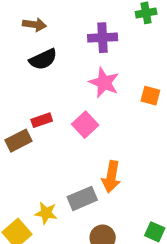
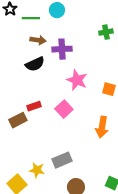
brown arrow: (34, 25) -> (38, 40), moved
purple cross: (103, 38) -> (62, 49), moved
orange arrow: (111, 177) -> (102, 127), moved

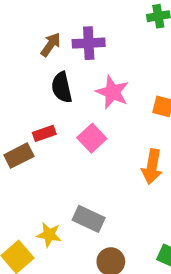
brown arrow: (38, 40) -> (51, 45), moved, turned -63
black semicircle: (35, 64) -> (62, 87), moved, turned 102
gray rectangle: (62, 160) -> (89, 219), turned 48

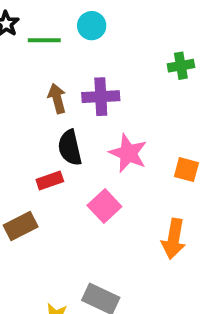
brown arrow: (51, 45) -> (57, 98), turned -50
red rectangle: (44, 133) -> (50, 180), moved

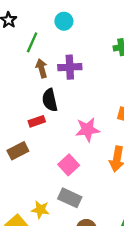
green line: (44, 40) -> (32, 42), moved, turned -66
pink star: (128, 153) -> (87, 130), moved, turned -30
pink square: (104, 206) -> (69, 165), moved

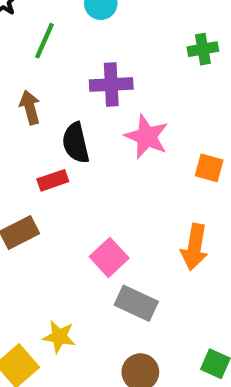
brown arrow: (42, 68) -> (30, 107), moved
pink star: (87, 130) -> (147, 137), moved, turned 30
gray rectangle: (70, 198) -> (136, 303), moved

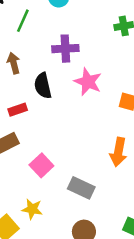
red rectangle: (53, 180) -> (18, 110), moved
pink square: (109, 257) -> (41, 165), moved

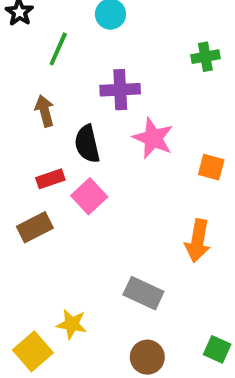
pink square: (41, 165) -> (89, 196), moved

